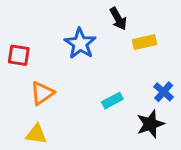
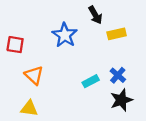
blue cross: (164, 92) -> (118, 75), moved
orange triangle: (42, 93) -> (34, 75), turned -42

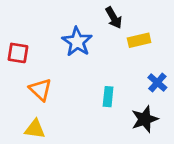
blue cross: (118, 75) -> (157, 83), moved
cyan rectangle: (91, 81) -> (108, 97), turned -56

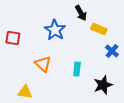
yellow rectangle: (139, 40) -> (99, 29), turned 35
blue cross: (157, 83) -> (112, 51), moved
orange triangle: (40, 90) -> (43, 64), moved

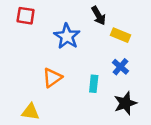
red square: (13, 38) -> (26, 16), moved
blue cross: (112, 51) -> (120, 67), moved
orange triangle: (43, 64) -> (52, 78), turned 42

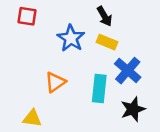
yellow rectangle: (120, 35) -> (107, 42), moved
blue cross: (120, 67) -> (128, 71), size x1.5
cyan rectangle: (94, 84) -> (99, 89), size x1.5

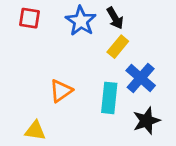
blue star: (71, 38) -> (81, 21), moved
yellow rectangle: (107, 42) -> (118, 47), turned -72

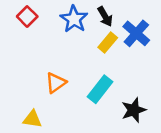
red square: (30, 18) -> (27, 16), turned 36
blue cross: (141, 78) -> (136, 33), moved
cyan rectangle: (109, 98) -> (100, 89), turned 32

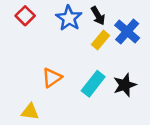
black star: (134, 110) -> (125, 85), moved

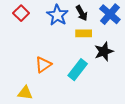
blue cross: (127, 32) -> (110, 14), moved
yellow rectangle: (100, 40) -> (84, 33), turned 49
black star: (125, 85) -> (104, 51), moved

